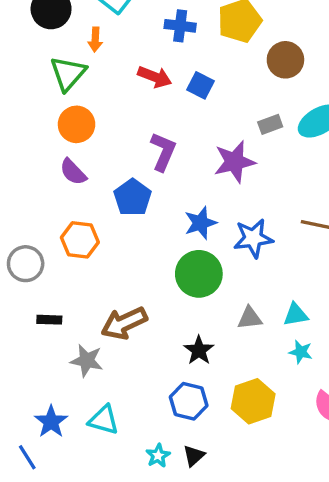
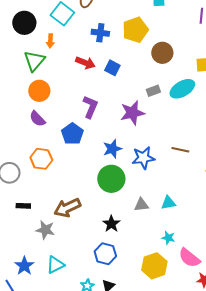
cyan star: (301, 352) -> (168, 238), moved
yellow hexagon: (253, 401) -> (154, 266), moved
cyan triangle: (104, 420) -> (55, 265), turned -42

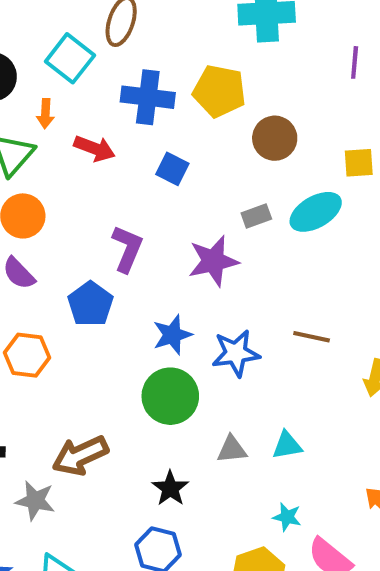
yellow pentagon: (135, 30) -> (219, 91), turned 30
blue cross: (100, 33) -> (148, 97), size x1.4
red arrow: (85, 63) -> (95, 148), moved

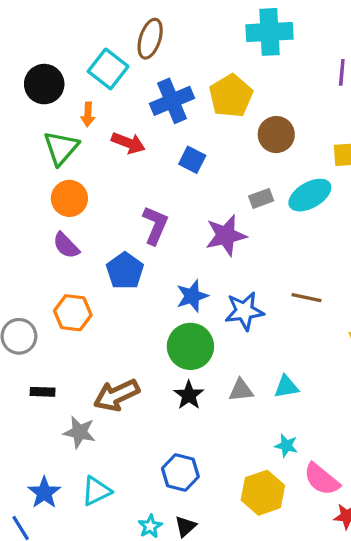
yellow pentagon: (219, 91) -> (231, 96), turned 30
blue cross: (148, 97) -> (172, 101), turned -30
black star: (170, 488) -> (189, 395), moved

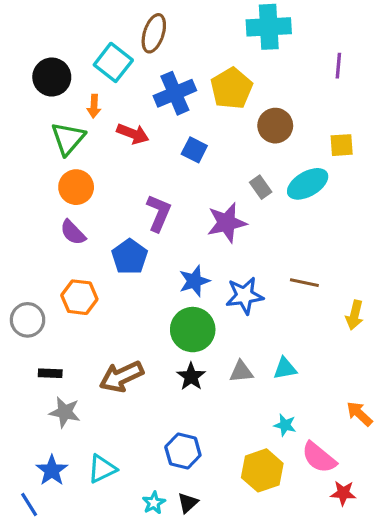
gray rectangle: (261, 198) -> (261, 187), turned 75
gray star: (80, 432) -> (65, 412), moved

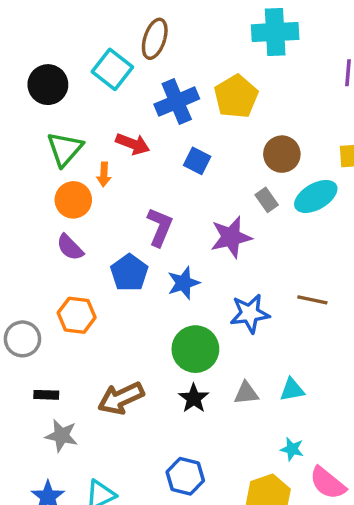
orange arrow: (94, 106) -> (104, 174), moved
brown circle: (275, 126) -> (282, 154), moved
blue star: (194, 281) -> (184, 283), moved

